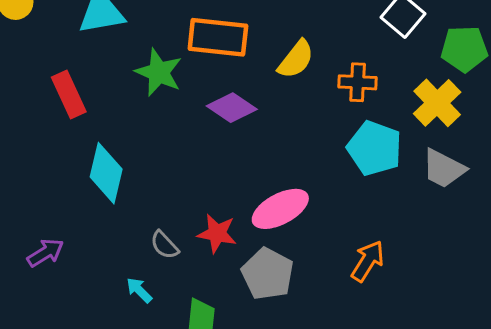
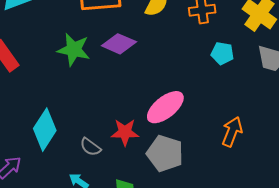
green star: (159, 72) -> (74, 50), moved
cyan pentagon: (375, 148) -> (222, 53), size x0.6
cyan diamond: (106, 173) -> (45, 130), moved, turned 30

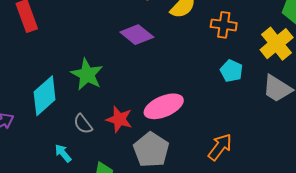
green star: (74, 50) -> (87, 74), moved

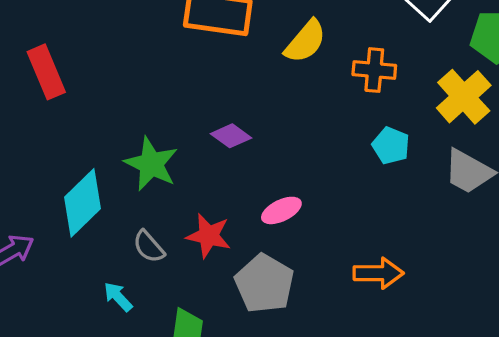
purple diamond: (137, 35) -> (231, 136), moved, size x0.7
pink ellipse: (164, 106) -> (281, 210), size x0.6
orange arrow: (220, 147) -> (378, 273), turned 56

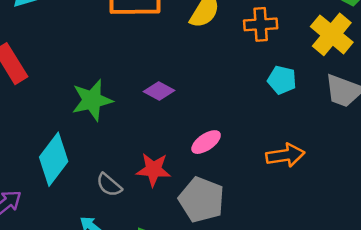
green star: (151, 164) -> (92, 100), moved, turned -30
orange arrow: (378, 273) -> (285, 155), moved

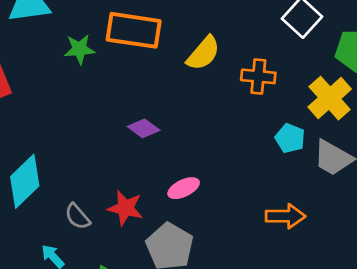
cyan pentagon: (282, 80) -> (290, 138), moved
green star: (92, 100) -> (79, 49), moved, size x0.7
orange arrow: (285, 155) -> (285, 216), moved

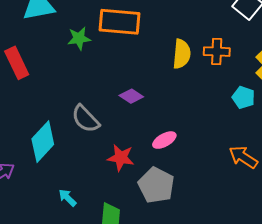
yellow semicircle: (203, 53) -> (182, 54), moved, turned -32
gray semicircle: (77, 216) -> (86, 119), moved, size x1.4
orange arrow: (285, 216) -> (243, 157), turned -144

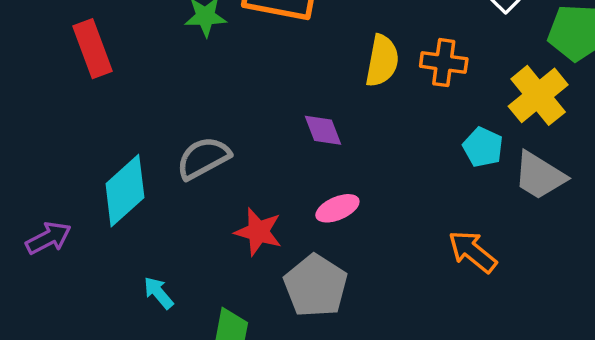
purple diamond: (131, 96) -> (323, 130), moved, turned 30
gray semicircle: (86, 119) -> (203, 158), turned 100

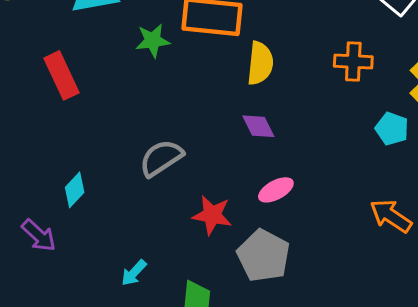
yellow semicircle: (382, 61) -> (260, 63), moved
cyan diamond: (125, 191) -> (75, 190), moved, size x0.6
purple arrow: (48, 238) -> (39, 235), turned 75
cyan arrow: (158, 293) -> (134, 273), turned -92

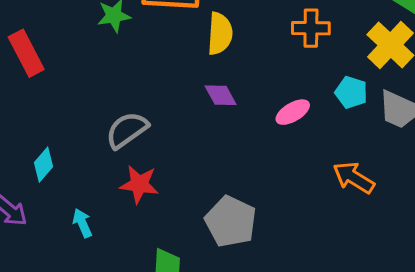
pink ellipse: (276, 190) -> (293, 112), moved
red star: (212, 215) -> (139, 184), moved
cyan arrow: (134, 273) -> (82, 223), moved, turned 116

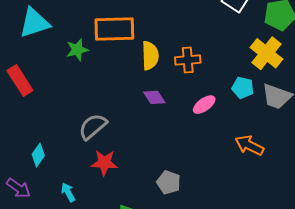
orange cross: (311, 28) -> (188, 60), moved
gray pentagon: (231, 221) -> (169, 182), size x0.7

